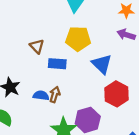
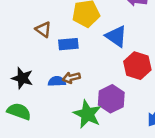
brown arrow: (55, 95) -> (71, 78), turned -112

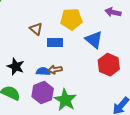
purple hexagon: (111, 99) -> (43, 93), moved

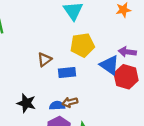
purple arrow: (113, 12) -> (127, 52), moved
brown triangle: (36, 29) -> (45, 60), turned 48
red hexagon: (109, 65) -> (126, 77), moved

